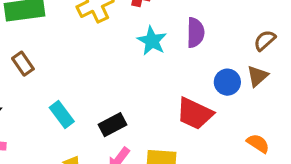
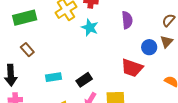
cyan star: (152, 41) -> (90, 27), moved
cyan rectangle: (62, 115) -> (53, 77), turned -56

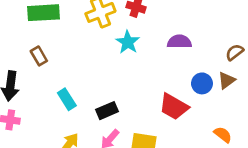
purple semicircle: (127, 20) -> (179, 42), turned -96
cyan rectangle: (53, 77) -> (67, 99), turned 56

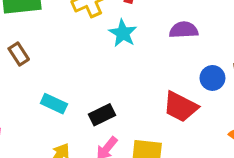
cyan rectangle: (67, 99) -> (54, 104), turned -30

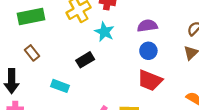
blue circle: (212, 78) -> (148, 51), moved
black rectangle: (102, 115) -> (85, 60), moved

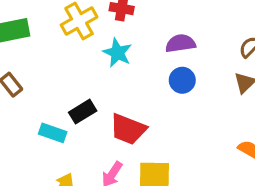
black rectangle: (85, 60) -> (83, 112), moved
red trapezoid: (150, 80) -> (128, 129), moved

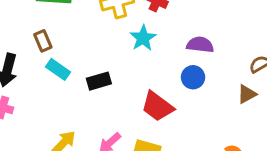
red trapezoid: (128, 129) -> (157, 106), moved
cyan rectangle: (53, 133) -> (58, 69), moved

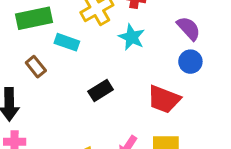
purple semicircle: (200, 45) -> (189, 28), turned 56
cyan rectangle: (58, 69) -> (67, 42), moved

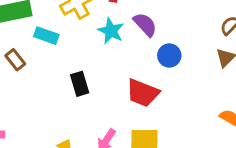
purple semicircle: (189, 28) -> (145, 25), moved
black rectangle: (101, 90) -> (80, 84), turned -75

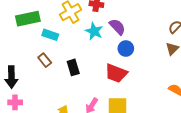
blue circle: (169, 55) -> (126, 49), moved
brown rectangle: (15, 60) -> (45, 60), moved

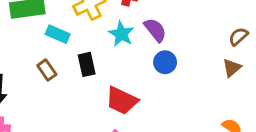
black rectangle: (73, 67) -> (87, 64), moved
red trapezoid: (116, 73) -> (122, 100), moved

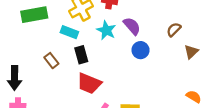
cyan rectangle: (58, 34) -> (69, 32), moved
brown semicircle: (238, 36) -> (174, 30), moved
red trapezoid: (122, 100) -> (89, 83), moved

